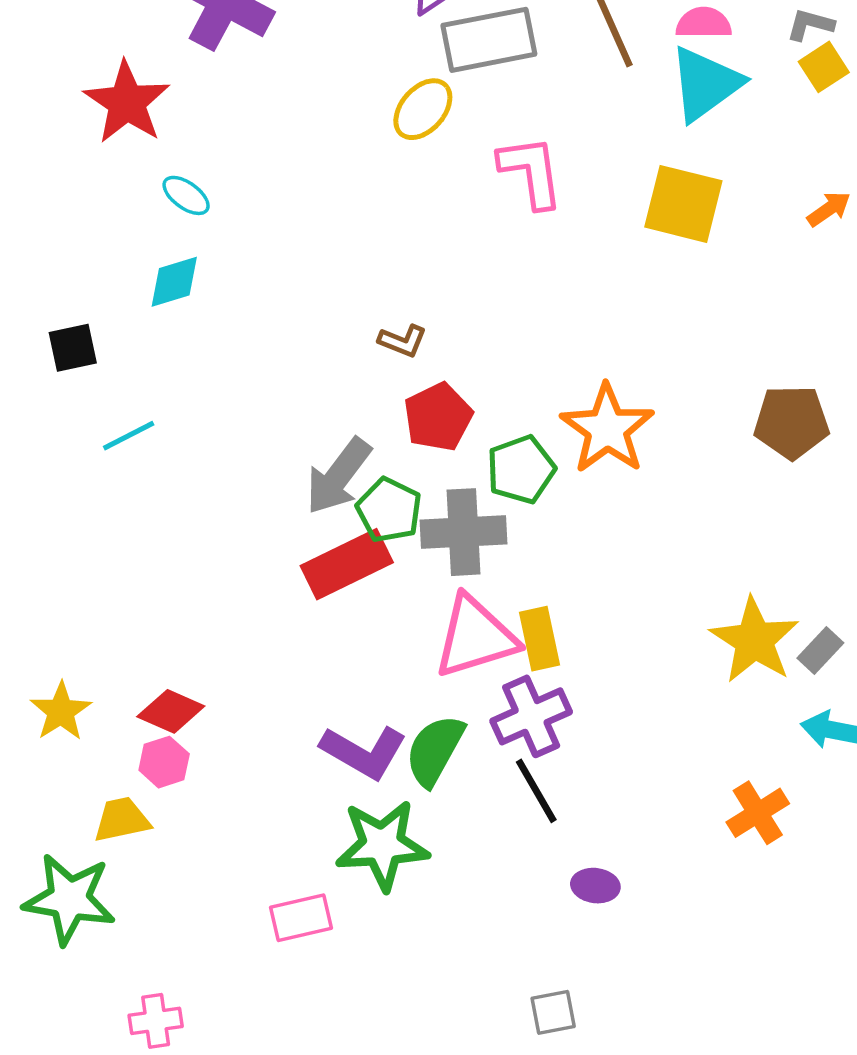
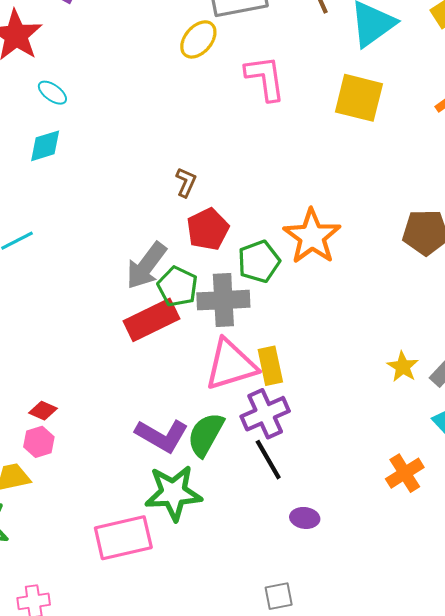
brown L-shape: (403, 341) -> (186, 182), turned -88
yellow star: (754, 640) -> (403, 367), size x0.6
red diamond: (171, 711) -> (43, 411), size x0.7
pink rectangle: (301, 918) -> (123, 538), size x1.5

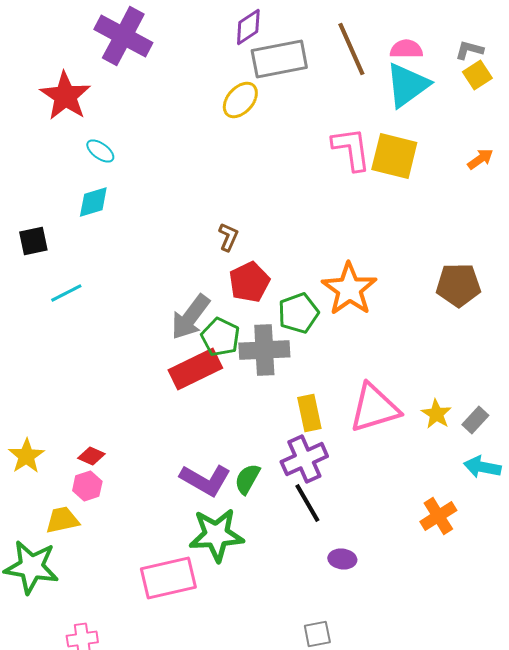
pink L-shape: (265, 78) -> (351, 149), moved
pink triangle: (231, 365) -> (374, 408), moved
green semicircle: (206, 435) -> (247, 479), size x0.7

